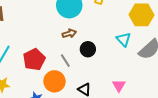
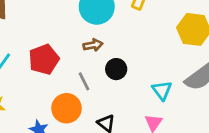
cyan triangle: (124, 39) -> (162, 90), moved
red pentagon: (34, 59) -> (44, 59), moved

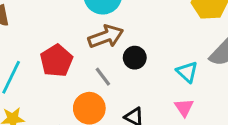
brown arrow: (93, 45) -> (106, 37), size x1.6

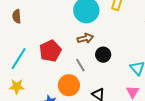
brown arrow: (106, 37) -> (85, 38), size x0.7

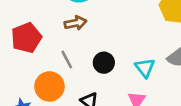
black circle: (103, 55) -> (104, 63), moved

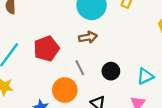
cyan triangle: (145, 68) -> (145, 76), turned 42

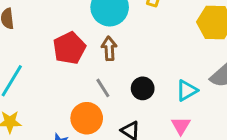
brown arrow: (88, 37) -> (109, 48), turned -78
red pentagon: (46, 49) -> (69, 48), moved

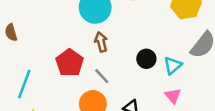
red pentagon: (69, 48) -> (70, 63), moved
black circle: (143, 88) -> (146, 59), moved

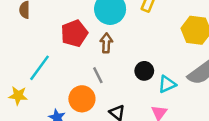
red pentagon: (70, 63) -> (74, 33), moved
cyan line: (24, 84) -> (40, 68), moved

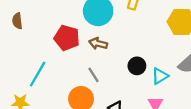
red pentagon: (74, 33) -> (67, 38), turned -30
brown arrow: (106, 43) -> (98, 44), turned -72

